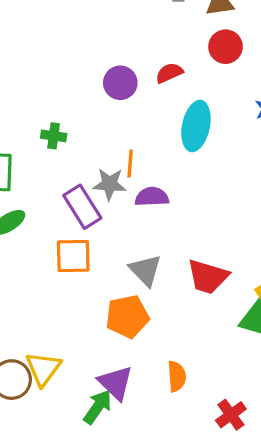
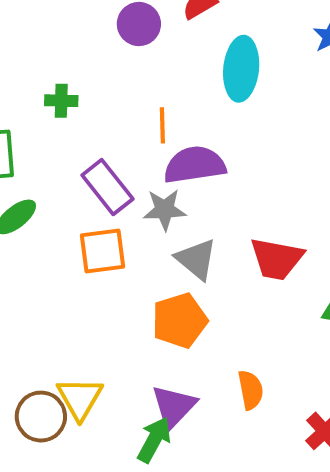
gray star: (110, 184) -> (165, 210), moved
purple semicircle: (152, 197) -> (195, 165), size x1.4
purple triangle: (116, 383) -> (174, 407), turned 36

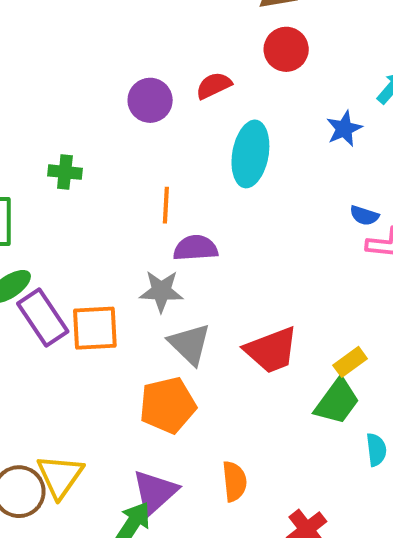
purple semicircle: (195, 165) -> (195, 248), size x0.7
purple rectangle: (107, 187) -> (43, 318), moved
red trapezoid: (277, 259) -> (271, 350), turned -36

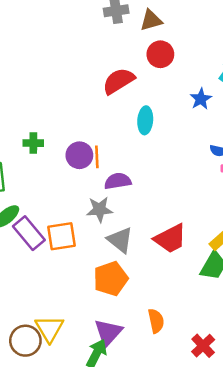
red semicircle: (214, 86) -> (118, 81), size x1.5
purple circle: (150, 100) -> (79, 155), moved
cyan ellipse: (250, 154) -> (145, 120), size x0.7

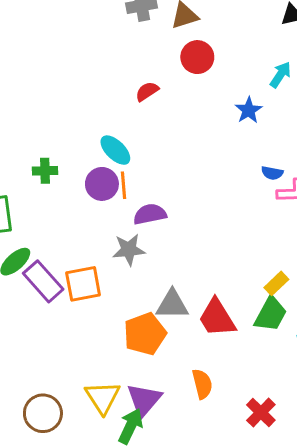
red semicircle: (118, 81) -> (147, 91), size x0.6
cyan ellipse: (145, 120) -> (115, 150), moved, turned -48
red trapezoid: (170, 239) -> (217, 318), moved, turned 87
gray triangle: (120, 240) -> (172, 304), moved, turned -36
yellow triangle: (49, 329) -> (103, 397), moved

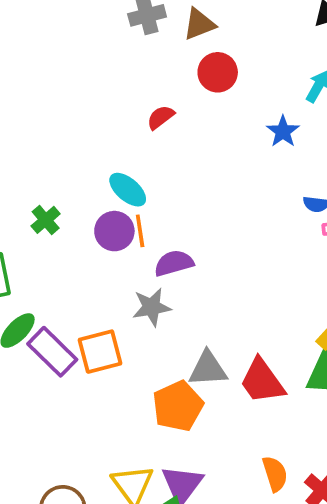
green cross: (45, 171) -> (46, 220), turned -35
orange semicircle: (202, 384) -> (275, 474), moved

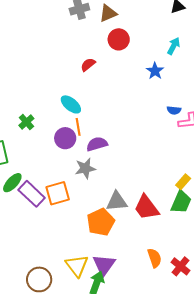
purple circle: (114, 231) -> (65, 138), moved

